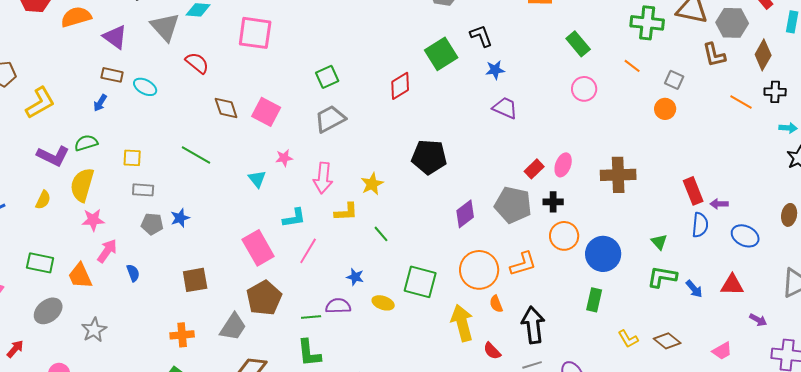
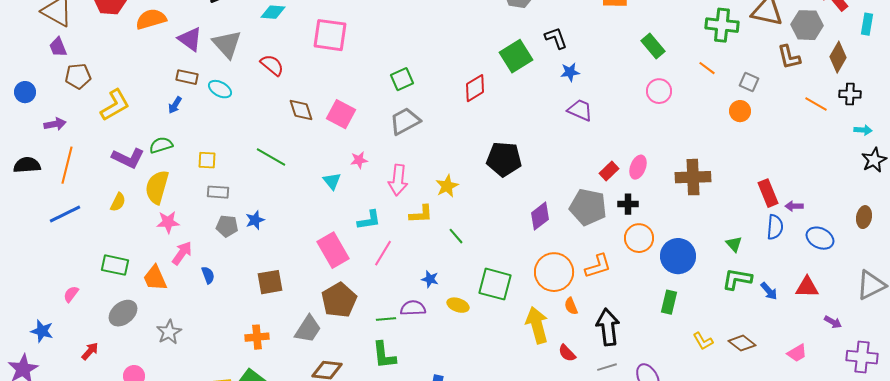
gray triangle: (165, 27) -> (227, 44), moved

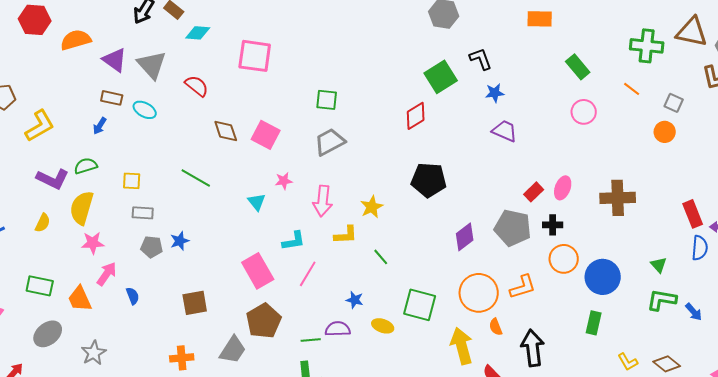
green square: (402, 79) -> (327, 100), turned 30
red diamond: (475, 88) -> (416, 116), moved

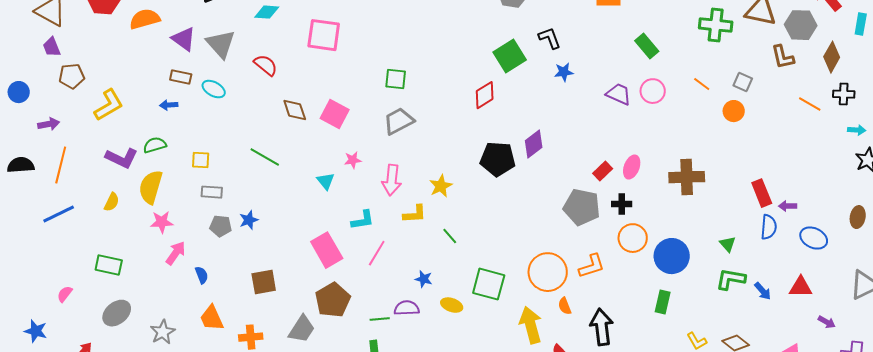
orange line: (632, 89) -> (702, 84), moved
blue arrow: (100, 126) -> (169, 105), turned 54
purple trapezoid: (505, 131) -> (619, 94), moved
purple diamond: (465, 237) -> (534, 144), moved
orange trapezoid: (80, 299) -> (212, 318), moved

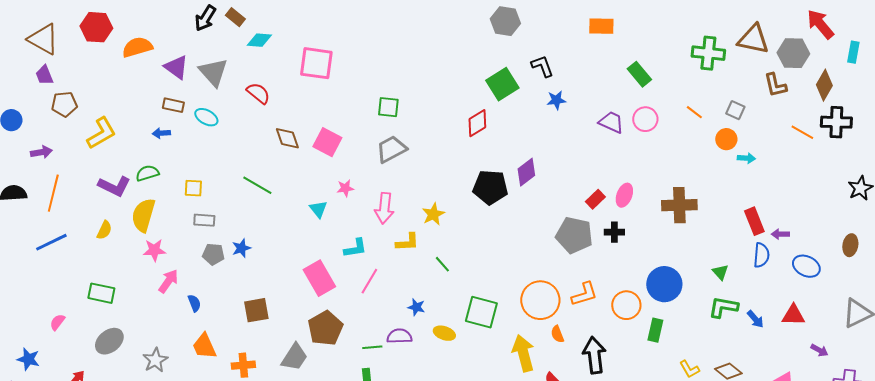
black cross: (844, 94) -> (836, 122), size x1.4
cyan arrow: (857, 130) -> (746, 158), moved
orange circle: (633, 238) -> (626, 305), moved

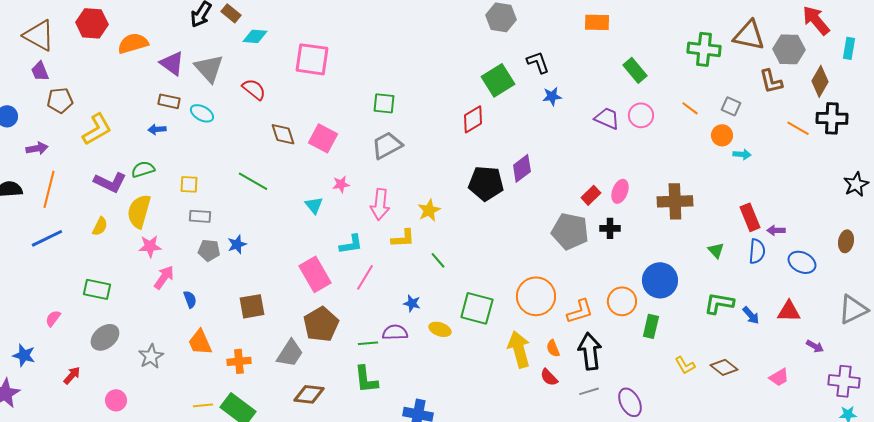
green triangle: (720, 272) -> (716, 250), moved
orange L-shape: (584, 294) -> (580, 311), moved
orange semicircle: (557, 334) -> (553, 348), moved

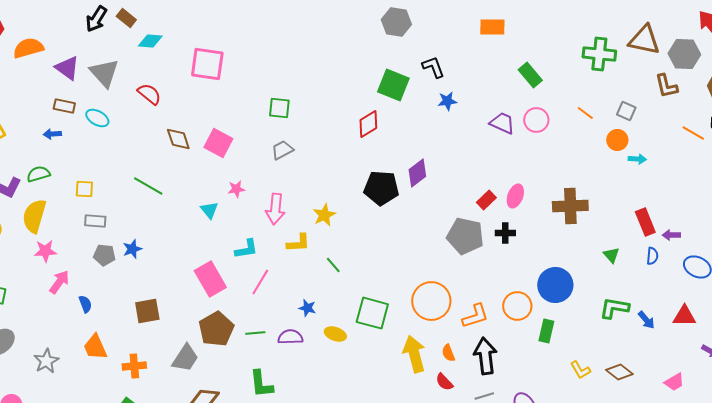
green square: (498, 80) -> (393, 85), turned -36
gray trapezoid: (387, 145) -> (282, 150), size x0.7
blue semicircle: (757, 251) -> (652, 256), size x0.7
green line: (368, 343) -> (255, 333), moved

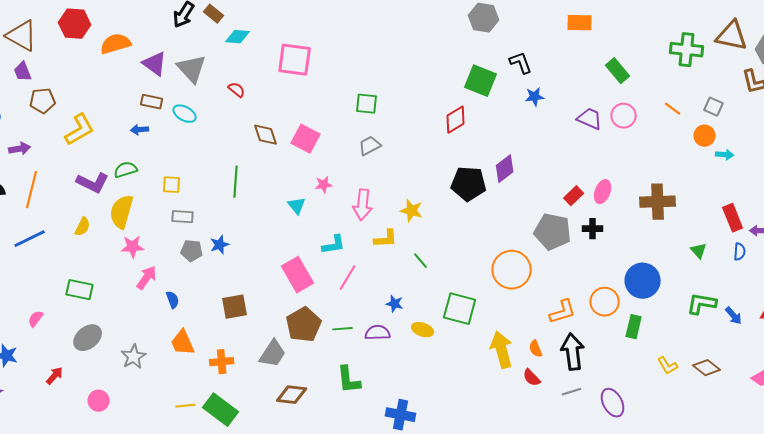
red semicircle: (149, 94) -> (237, 90), size x0.7
green line: (148, 186) -> (236, 182), turned 64
yellow star: (324, 215) -> (412, 211), turned -30
orange circle: (431, 301) -> (512, 270), moved

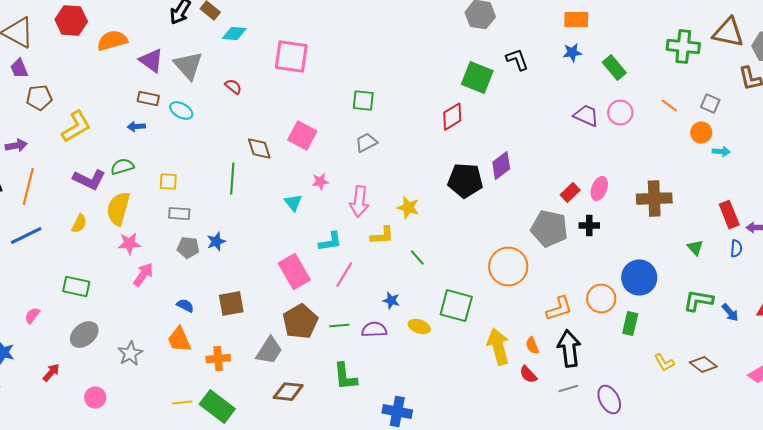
blue star: (535, 97) -> (572, 53), moved
brown diamond: (266, 135) -> (259, 149), moved
blue semicircle: (173, 300) -> (185, 306), moved, turned -42

